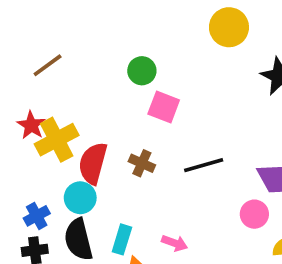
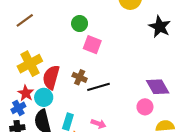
red star: (31, 125) -> (26, 93), moved
black line: (204, 165) -> (99, 87), moved

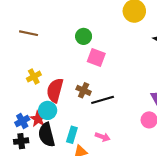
brown line: (25, 20) -> (29, 33), turned 48
yellow cross: (30, 64) -> (34, 77), size x0.6
red star: (26, 93) -> (38, 119), moved

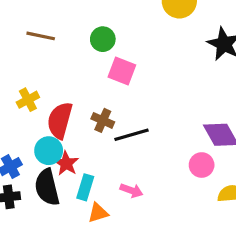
brown line: (29, 33) -> (41, 36), moved
red star: (38, 119) -> (66, 163), moved

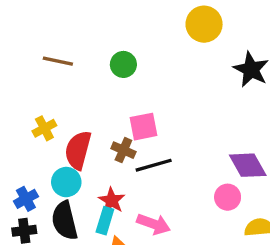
pink square: (122, 71) -> (144, 127), moved, turned -32
red star: (66, 163) -> (112, 200), moved
pink arrow: (131, 191) -> (154, 224), size x1.4

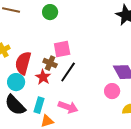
black line: (154, 165) -> (68, 72), turned -40
red star: (112, 200) -> (43, 77), moved
black semicircle: (65, 221) -> (15, 105), turned -30

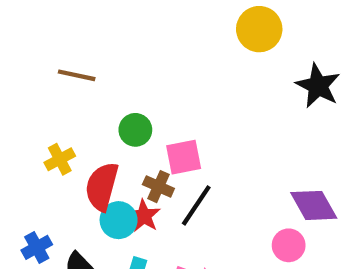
green circle: (50, 12) -> (135, 130), moved
cyan circle: (16, 82) -> (119, 220), moved

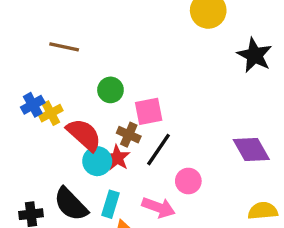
red semicircle: (102, 187) -> (84, 135), turned 117
pink circle: (289, 245) -> (188, 181), moved
blue cross: (37, 247) -> (33, 105), moved

